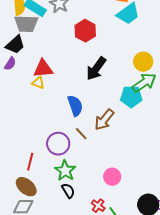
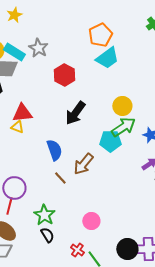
purple circle: (58, 144) -> (14, 188), moved

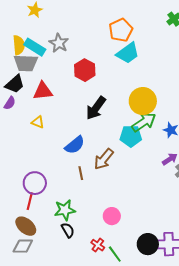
yellow circle: (122, 106) -> (143, 101), size x1.4
red triangle: (22, 113) -> (43, 91), moved
blue semicircle: (54, 150) -> (75, 145), turned 70
brown line: (60, 178) -> (81, 173), turned 32
green star: (44, 215) -> (65, 210), turned 30

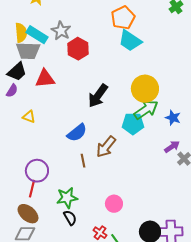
cyan trapezoid: (128, 53) -> (130, 41), turned 70
red hexagon: (85, 70) -> (78, 49), moved
yellow triangle: (38, 122) -> (29, 117), moved

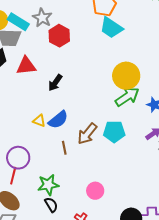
black arrow: (98, 96) -> (55, 83), moved, size x0.7
yellow triangle: (29, 117) -> (39, 121), moved
cyan pentagon: (133, 124) -> (114, 132), moved

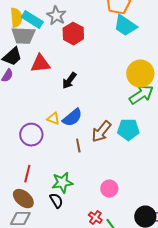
purple circle: (18, 158) -> (31, 135), moved
black semicircle: (51, 205) -> (56, 201), moved

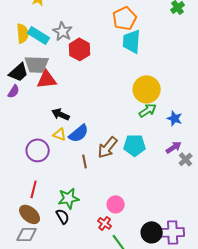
cyan trapezoid: (125, 26) -> (132, 41), turned 60
gray trapezoid: (23, 36) -> (37, 64), moved
black arrow: (69, 81) -> (61, 114), moved, turned 78
green arrow: (141, 95) -> (148, 110), size x0.7
red cross: (95, 218) -> (105, 223), moved

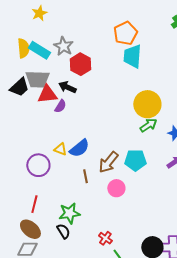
purple semicircle: (14, 91) -> (60, 106), moved
black arrow: (61, 114) -> (67, 87), moved
pink circle: (116, 204) -> (116, 188), moved

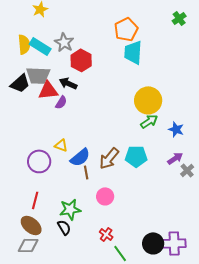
blue semicircle: (79, 148) -> (80, 157), moved
pink circle: (116, 188) -> (105, 196), moved

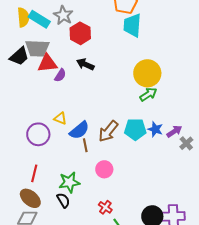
black arrow: (68, 83) -> (85, 64), moved
blue star: (176, 129) -> (155, 129), moved

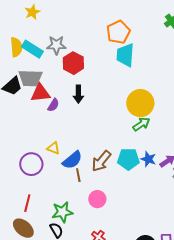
gray star: (63, 15) -> (56, 45), turned -30
black arrow: (85, 64) -> (78, 94), turned -114

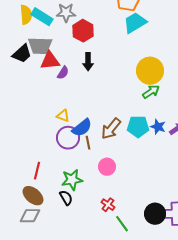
cyan trapezoid: (125, 55) -> (135, 23), turned 55
purple circle: (31, 164) -> (68, 138), moved

